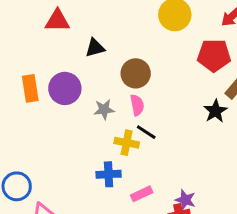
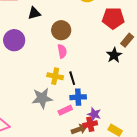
gray star: (104, 110) -> (42, 98), moved, size x1.5
black line: (146, 132) -> (72, 78), moved, turned 40
blue cross: (109, 174) -> (78, 97), moved

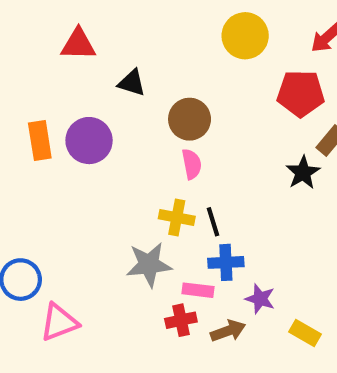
black triangle: (34, 13) -> (132, 83), turned 32
pink rectangle: (65, 110) -> (198, 290), turned 32
red cross: (90, 124) -> (181, 320), moved

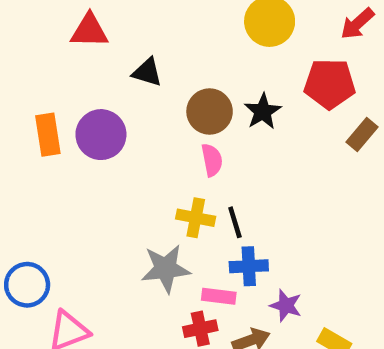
black star: (303, 173) -> (263, 111), moved

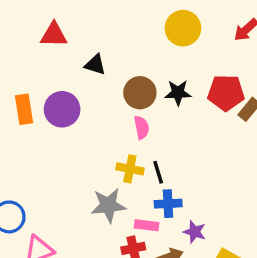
red pentagon: (330, 84) -> (226, 93), moved
black star: (263, 111) -> (178, 93), turned 30

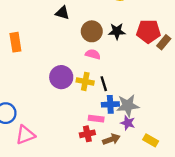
purple circle: (62, 109) -> (61, 77), moved
pink semicircle: (142, 127) -> (93, 54), turned -64
gray star: (108, 205) -> (128, 105), moved

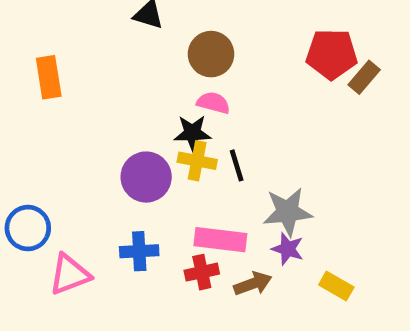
black star: (117, 31) -> (192, 133), moved
purple circle: (61, 77) -> (146, 177), moved
blue cross: (110, 104) -> (139, 251), moved
pink rectangle: (96, 119) -> (220, 240), size x1.5

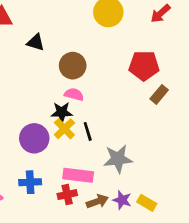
brown rectangle: (364, 77) -> (159, 94), moved
yellow cross: (197, 161) -> (64, 129), turned 35
purple star: (288, 249) -> (122, 200), moved

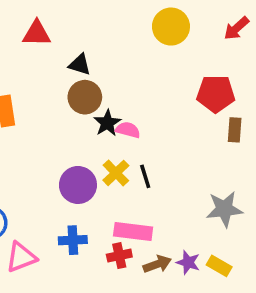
brown circle: (73, 66) -> (85, 97), moved
brown rectangle: (159, 94) -> (235, 130), turned -36
black star: (62, 112) -> (107, 123), moved, turned -30
gray star: (118, 159) -> (224, 209), moved

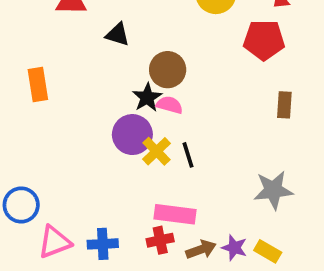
red pentagon: (216, 94) -> (264, 40), moved
brown circle: (85, 97) -> (168, 70), moved
purple circle: (78, 185) -> (132, 135), moved
blue cross: (73, 240) -> (103, 244), moved

